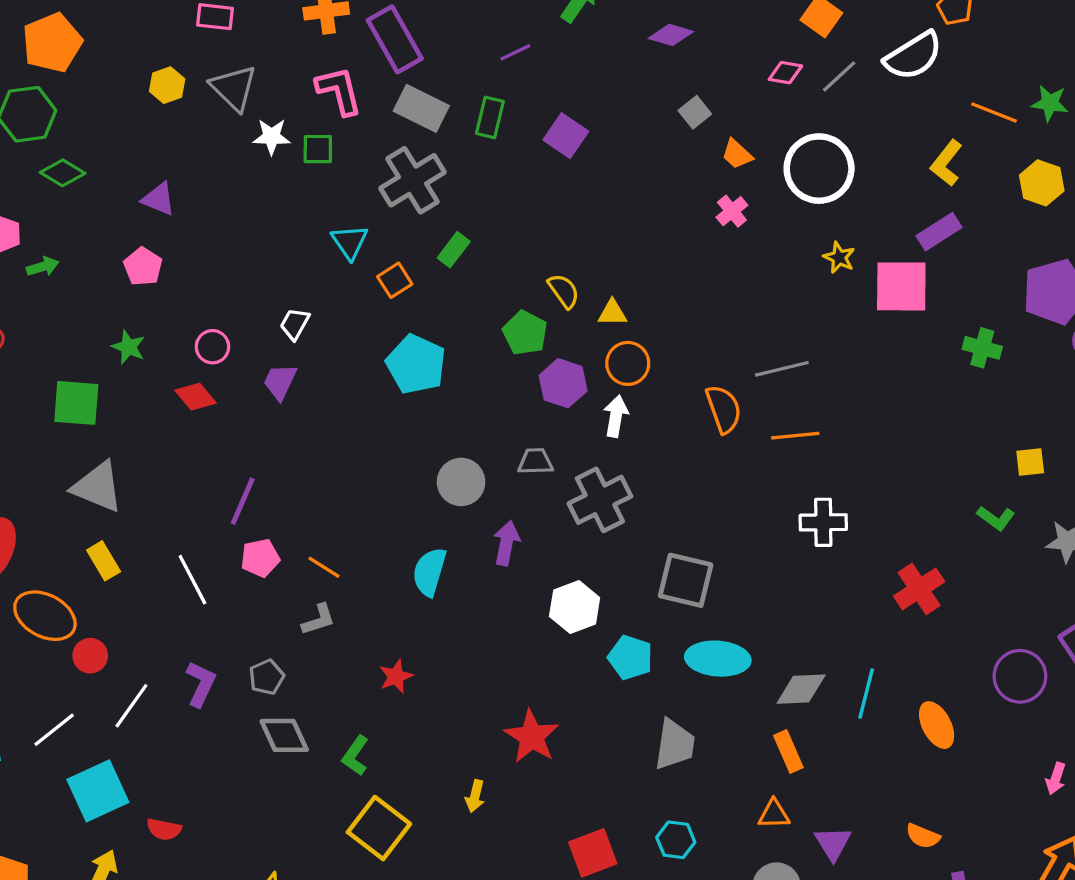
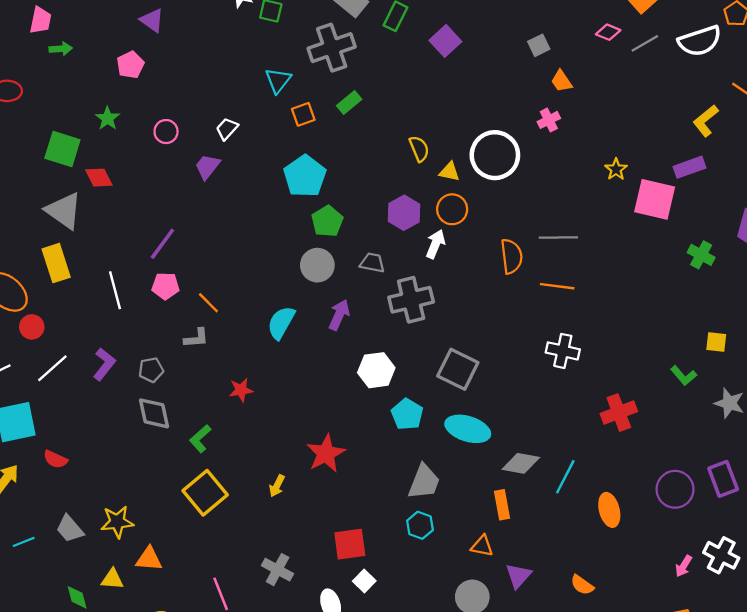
white circle: (819, 169) -> (495, 155), moved
green pentagon: (525, 333) -> (327, 221), moved
red diamond: (195, 397) -> (99, 178), moved
yellow rectangle: (104, 561) -> (56, 263), size x1.4
cyan hexagon: (676, 840) -> (420, 525), moved

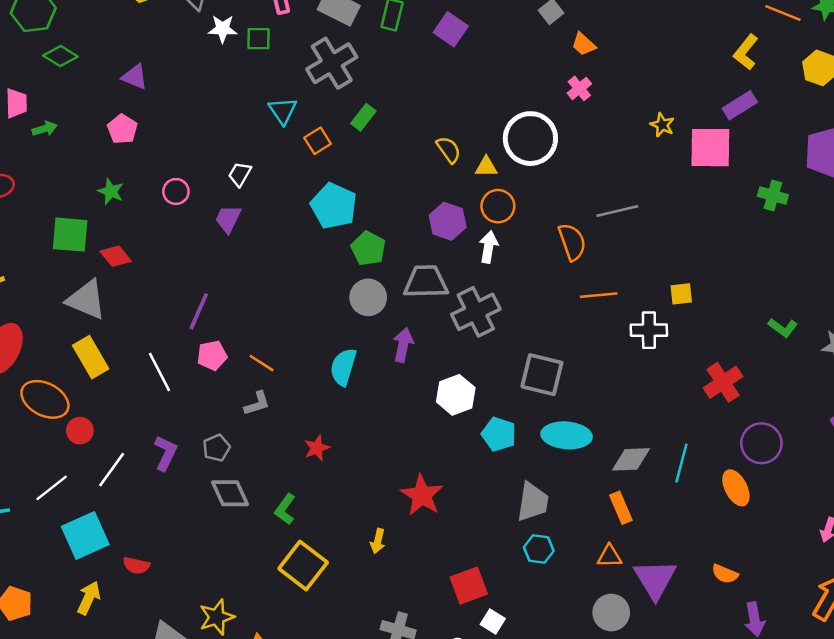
gray trapezoid: (372, 263) -> (426, 282), size x1.6
orange line: (557, 286) -> (599, 295), moved
yellow square: (716, 342) -> (681, 294), moved
purple circle: (675, 489) -> (761, 443), moved
purple triangle: (518, 576) -> (655, 579), size x1.5

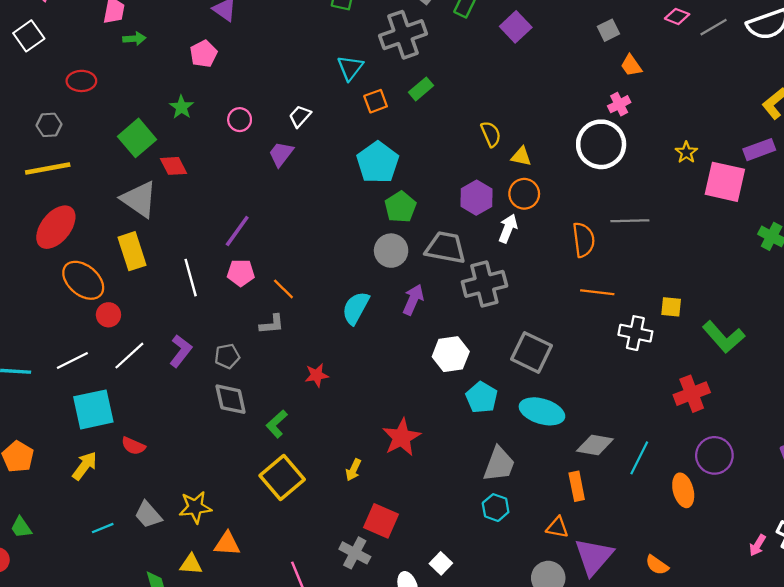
white circle: (530, 139) -> (601, 144), moved
green square: (70, 235) -> (137, 138), turned 33
green L-shape: (783, 328) -> (723, 337), moved, size x1.6
red square: (469, 586) -> (381, 521), moved, turned 32

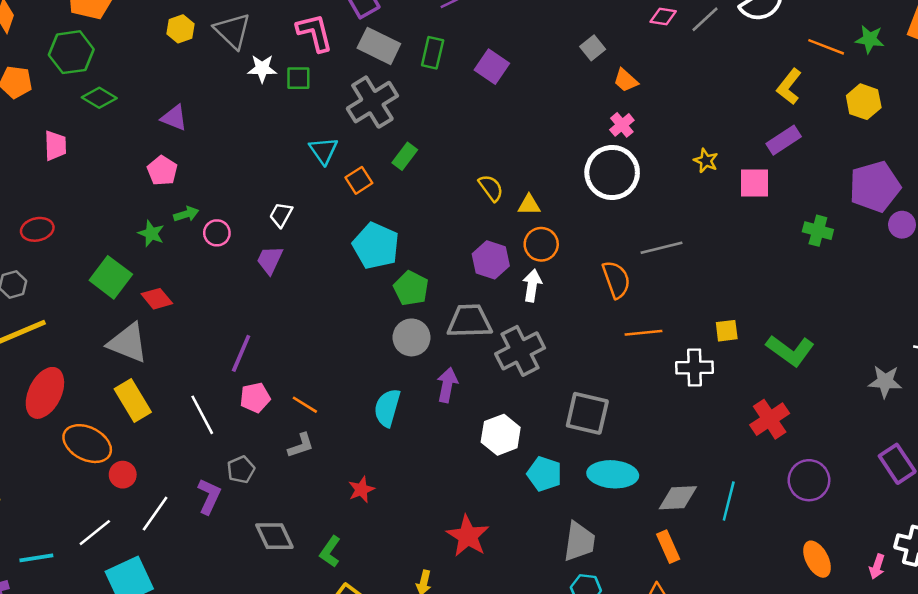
green arrow: (134, 39) -> (186, 214), moved
pink square: (725, 182) -> (754, 183), size x0.7
gray pentagon: (227, 356) -> (241, 470), moved
orange ellipse: (683, 490) -> (817, 559), moved

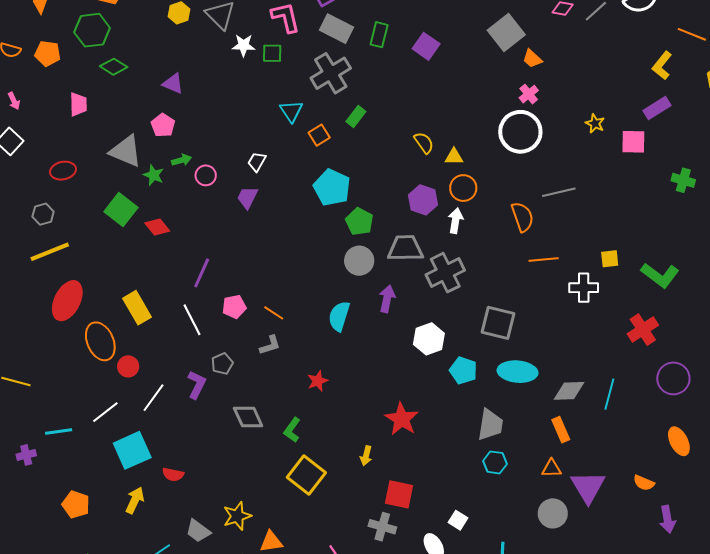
gray square: (593, 48) -> (506, 33), size x1.8
gray triangle: (128, 343) -> (126, 151), moved
purple line: (241, 353) -> (202, 273), moved
orange ellipse: (87, 444) -> (100, 341), turned 39

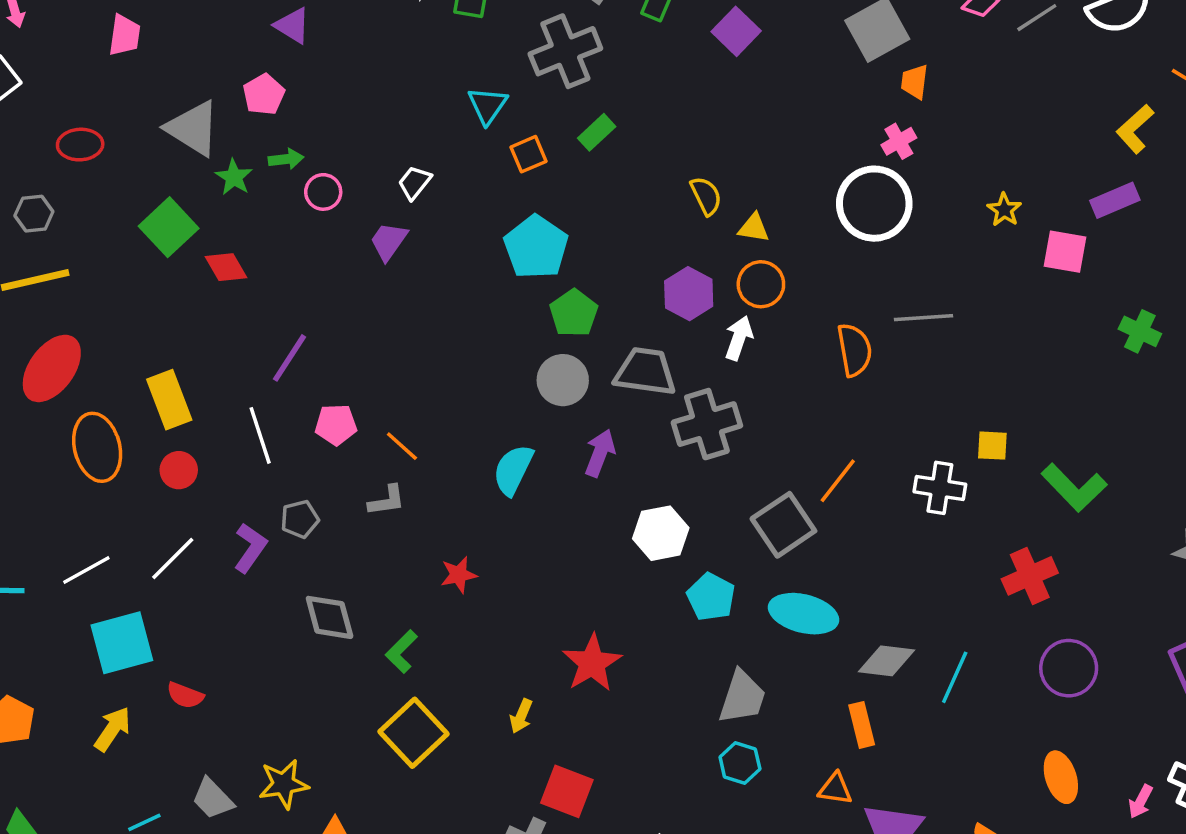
orange trapezoid: (532, 59) -> (914, 82), turned 45
orange line: (544, 259) -> (838, 481), moved, turned -56
gray square: (498, 323) -> (783, 525), turned 33
red circle: (128, 366) -> (179, 470), moved

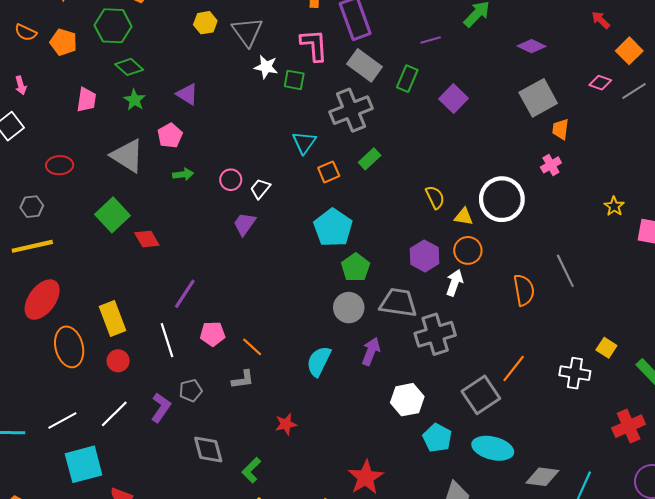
green star: (234, 177) -> (134, 100), moved
pink circle: (323, 192) -> (231, 180), moved
white circle: (874, 204) -> (502, 199), moved
gray line: (923, 318) -> (565, 271), turned 68
yellow square: (992, 446) -> (606, 348), turned 30

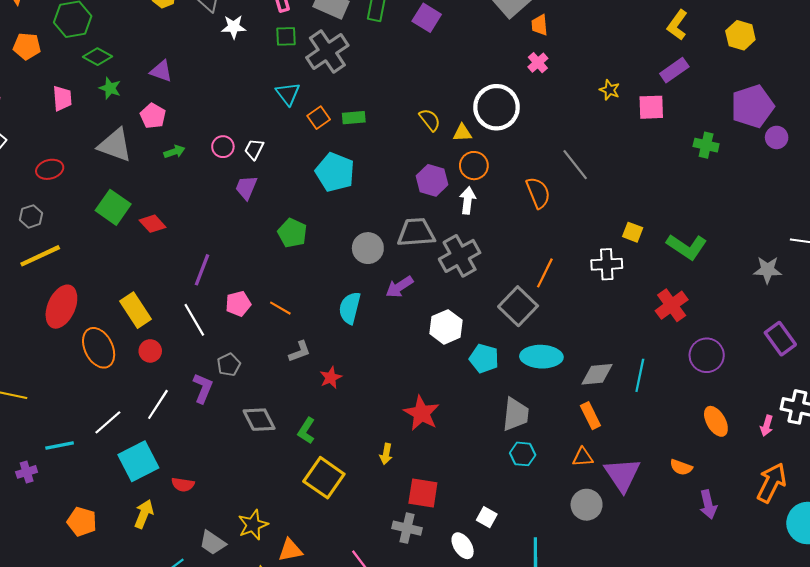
green square: (294, 80) -> (286, 36), moved
green rectangle: (370, 159) -> (354, 118), moved, turned 50
green pentagon: (356, 267) -> (292, 233), moved
purple arrow: (371, 351) -> (399, 287), turned -132
gray L-shape: (243, 379) -> (300, 352), moved

